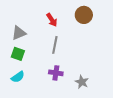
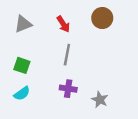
gray triangle: (19, 33) -> (23, 24), moved

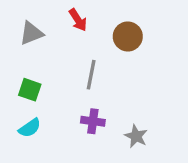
brown circle: (102, 18) -> (128, 36), moved
red arrow: (63, 24) -> (78, 20), moved

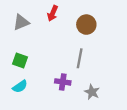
red arrow: (78, 20) -> (53, 13), turned 56
gray line: (91, 75) -> (80, 58), moved

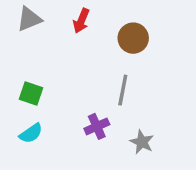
gray triangle: (21, 22) -> (29, 19), moved
purple cross: (63, 82) -> (97, 126), turned -32

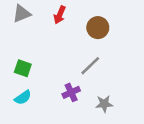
gray line: (123, 90) -> (90, 66), turned 35
gray star: (142, 142) -> (104, 104), turned -30

